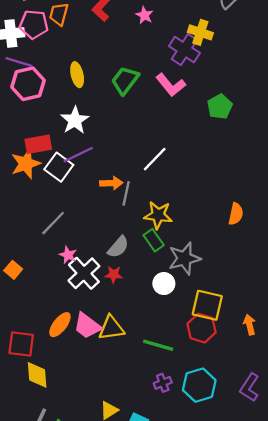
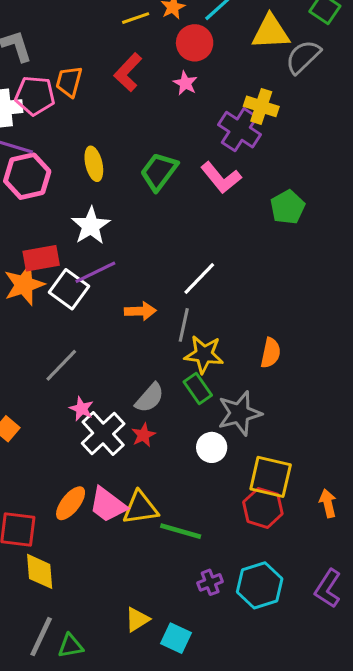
gray line: (126, 193) -> (184, 325), moved
orange semicircle: (236, 214) -> (271, 353), moved
red star: (114, 274) -> (143, 435), turned -30
green line: (158, 345) -> (181, 531), moved

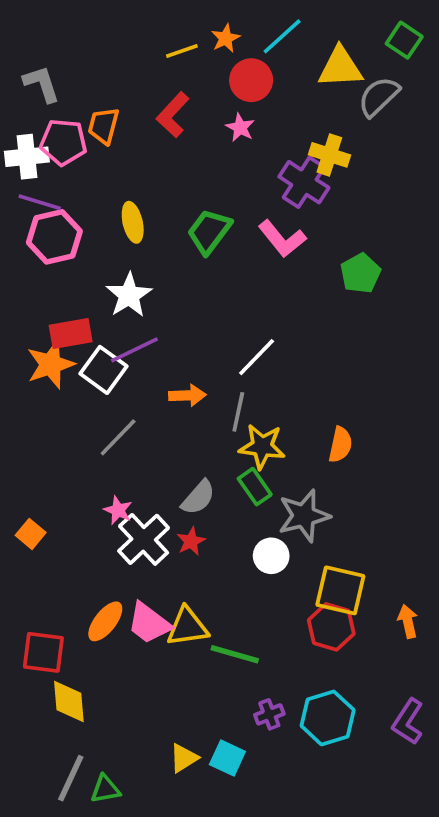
gray line: (61, 365) -> (118, 437), moved
cyan square: (176, 638) -> (227, 758), moved

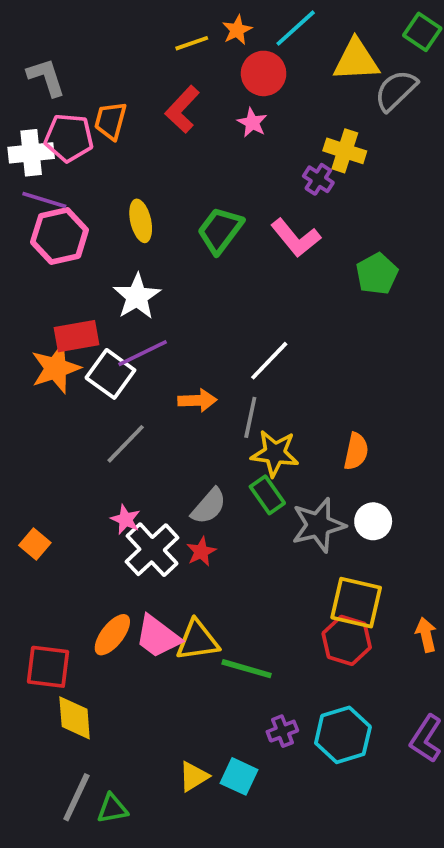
purple cross: (304, 182) -> (318, 179), size x0.6
white circle: (271, 556) -> (373, 521), moved

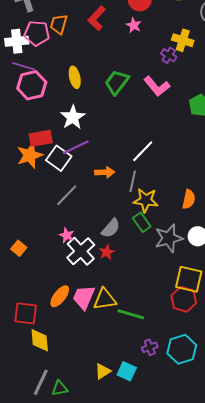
pink trapezoid: (158, 637) -> (84, 297), turned 76

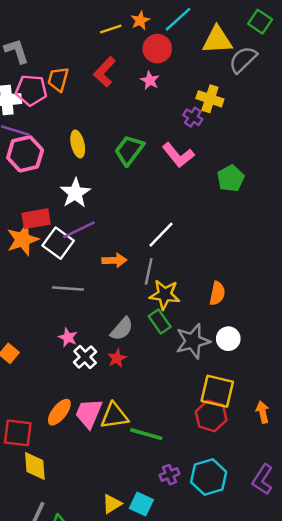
gray line: (67, 195) -> (68, 288), turned 50
white cross: (81, 251) -> (85, 357), size x0.7

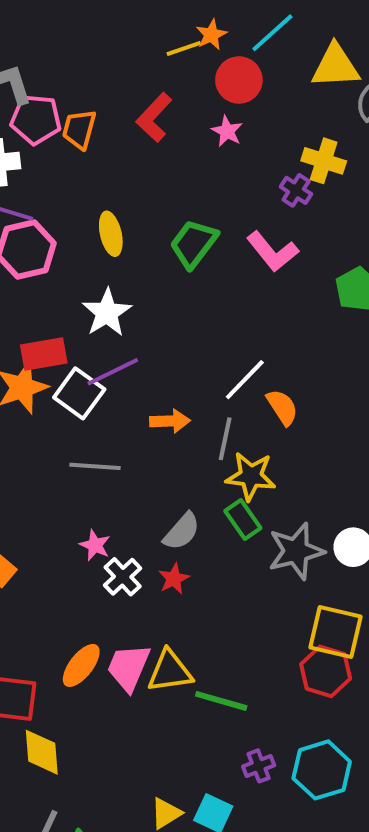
yellow line: (111, 29) -> (184, 48), moved
pink pentagon: (31, 90) -> (36, 119), moved
orange semicircle: (217, 293) -> (282, 407), moved, turned -45

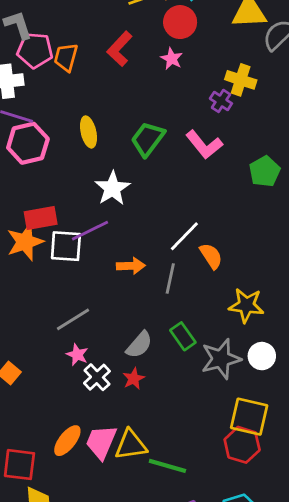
white star: (107, 313) -> (112, 188), moved
white square: (79, 393) -> (66, 246), turned -32
gray line: (95, 466) -> (73, 319), moved, turned -36
yellow star: (251, 476) -> (246, 305), moved

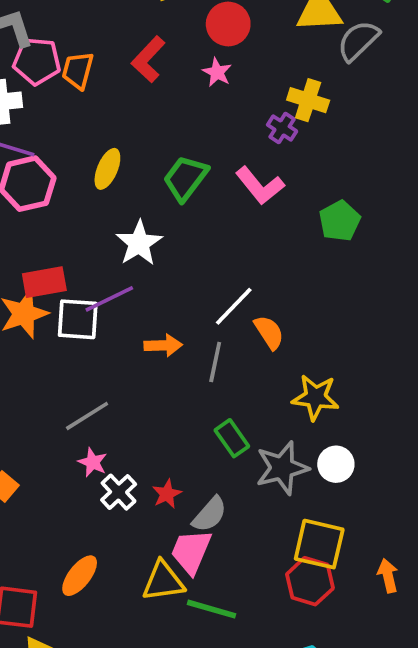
yellow ellipse: (89, 132) -> (107, 169), turned 36
gray semicircle: (139, 345) -> (210, 514), moved
pink trapezoid: (101, 442) -> (191, 551), moved

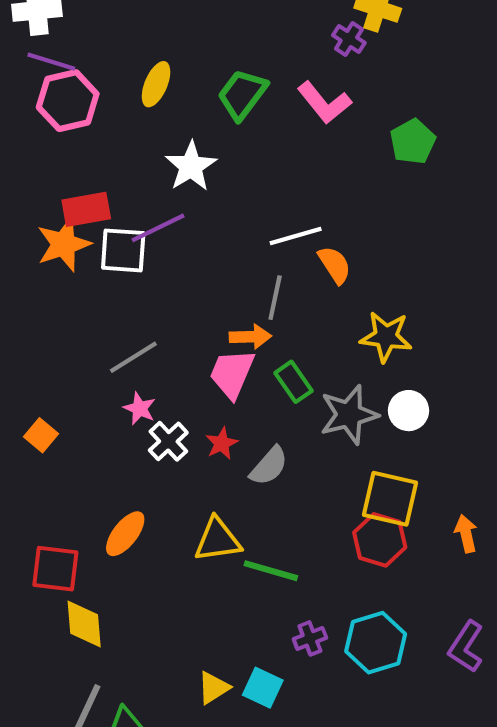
white line: (234, 306) -> (296, 236), turned 30
orange arrow: (163, 345) -> (250, 337), moved
pink trapezoid: (191, 551) -> (232, 374), moved

